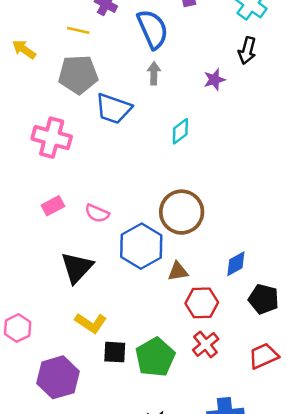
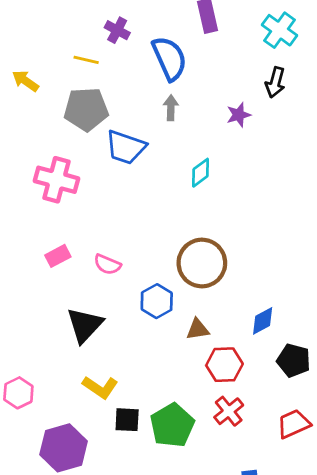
blue hexagon: (141, 246) -> (157, 301), size x0.7

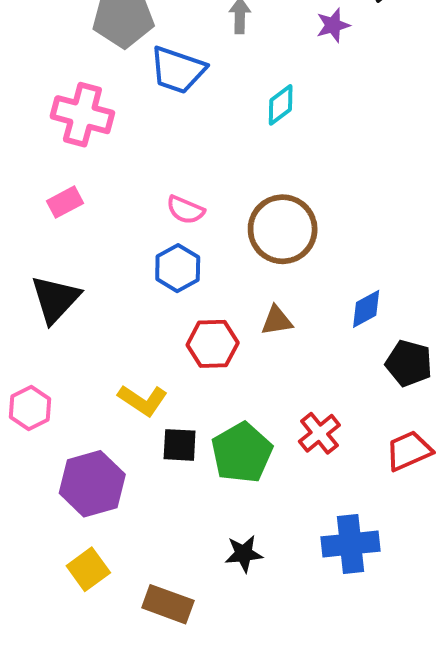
pink rectangle: (58, 256) -> (65, 202), moved
pink semicircle: (107, 264) -> (185, 210), moved
blue hexagon: (157, 301) -> (178, 268), moved
black triangle: (85, 325) -> (55, 299), moved
red hexagon: (224, 365) -> (213, 344), moved

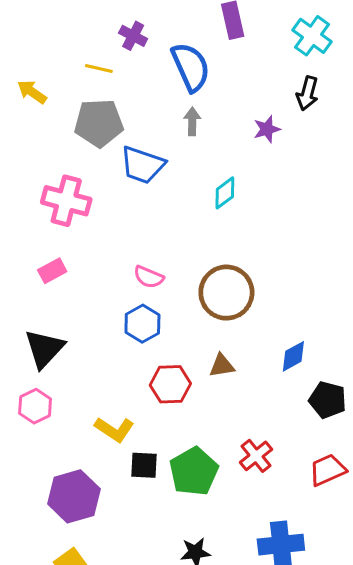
pink hexagon: (30, 408) -> (35, 406), moved

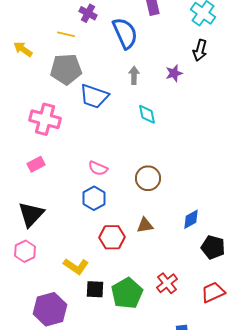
gray arrow: (192, 121) -> (134, 75), moved
cyan diamond: (225, 193) -> (147, 114), turned -65
brown circle: (226, 293) -> (148, 178), size x0.7

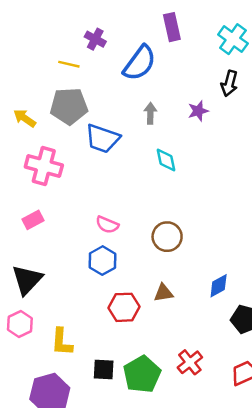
blue semicircle: (125, 33) -> (140, 63), turned 60
yellow arrow: (23, 49) -> (25, 118), moved
yellow L-shape: (76, 266) -> (62, 342), moved, turned 60

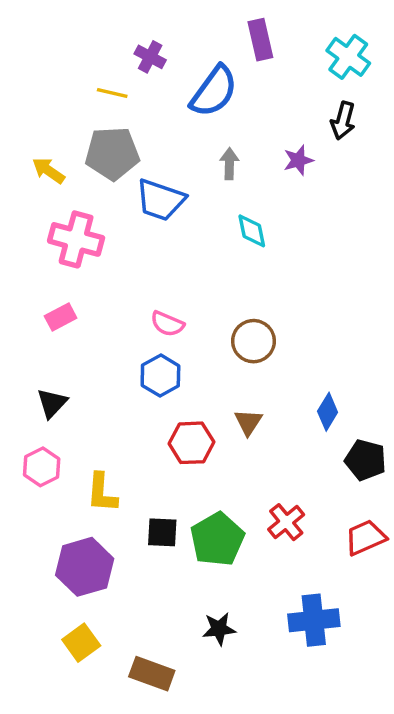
black triangle: (27, 280) -> (52, 403), size x0.7
blue diamond: (219, 286) -> (328, 412), turned -30
brown triangle: (164, 293) -> (248, 422), turned -48

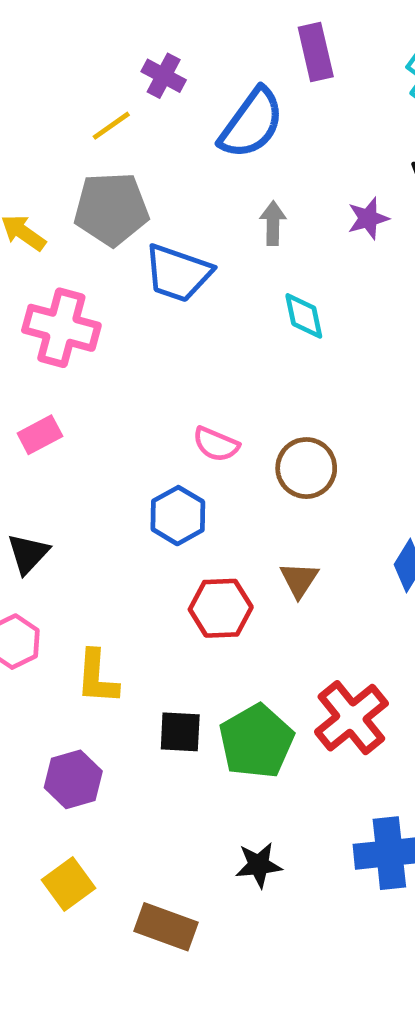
yellow line: (112, 93) -> (111, 126), turned -48
pink semicircle: (167, 324) -> (216, 444), moved
red cross: (286, 522) -> (351, 718), size x1.4
purple hexagon: (85, 567) -> (73, 779), size x0.7

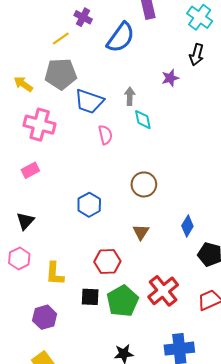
gray arrow: (273, 223) -> (130, 96), moved
pink semicircle: (216, 444) -> (105, 135), moved, turned -126
red hexagon: (221, 608) -> (107, 261), moved

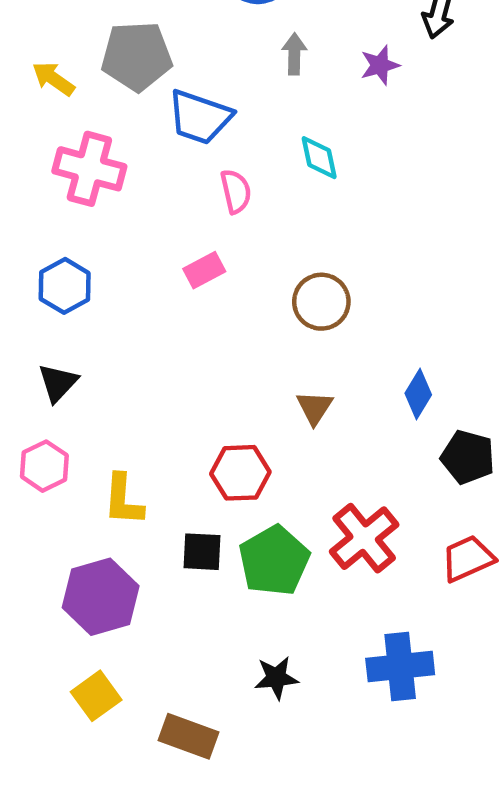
gray arrow: (130, 96) -> (294, 54), moved
pink rectangle: (30, 170) -> (204, 270), moved
blue hexagon: (89, 205) -> (65, 286), moved
purple hexagon: (45, 317) -> (101, 597), size x1.4

